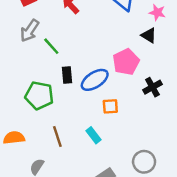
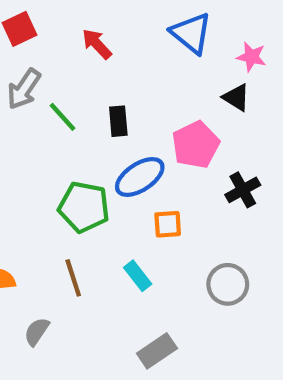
black rectangle: (67, 75) -> (118, 121), moved
green pentagon: (39, 96) -> (84, 207), moved
gray circle: (144, 162) -> (228, 284), moved

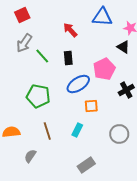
blue triangle: (191, 33) -> (102, 17), turned -35
red arrow: (97, 44) -> (70, 30), moved
green pentagon: (84, 207) -> (38, 96), moved
cyan rectangle: (138, 276) -> (77, 130), turned 64

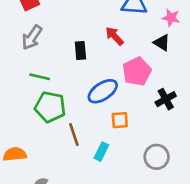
red arrow: (70, 30) -> (115, 36), moved
green line: (42, 56) -> (40, 77), moved, turned -35
black rectangle: (68, 58) -> (80, 51), moved
brown line: (47, 131) -> (74, 135), moved

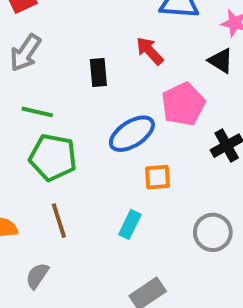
brown line: (74, 135) -> (59, 221), moved

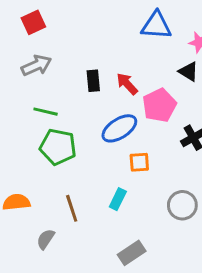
red arrow: (150, 51) -> (127, 84), moved
gray arrow: (25, 53) -> (36, 65), turned -148
brown line: (59, 221) -> (72, 208), moved

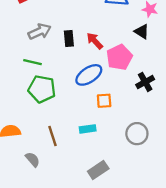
gray arrow: (36, 65) -> (40, 32), moved
cyan rectangle: (118, 199) -> (88, 129), turned 56
gray semicircle: (46, 239) -> (33, 159), turned 105

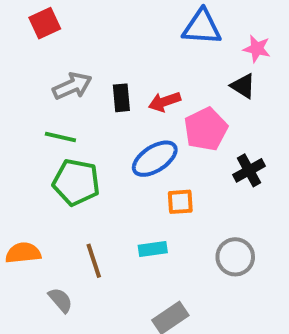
red arrow: (95, 41) -> (165, 102), turned -66

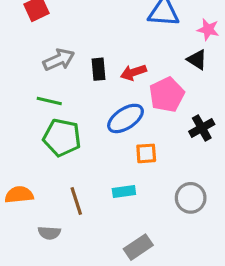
gray semicircle: (60, 300) -> (49, 233), turned 135

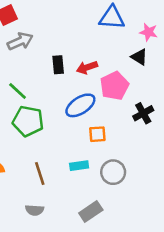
gray arrow: (59, 60) -> (20, 41), moved
green line: (49, 101) -> (18, 91), turned 30
gray circle: (191, 198) -> (113, 172), moved
gray semicircle: (49, 233) -> (35, 210), moved

